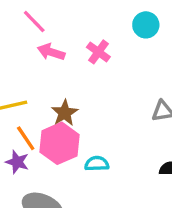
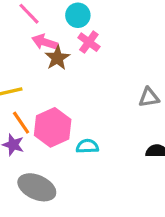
cyan circle: (146, 25) -> (78, 15), moved
brown star: (65, 113) -> (57, 58), moved

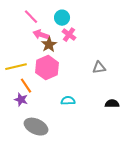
gray triangle: (149, 97) -> (99, 68), moved
pink hexagon: (53, 127) -> (47, 68), moved

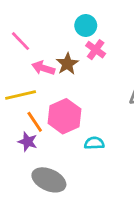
pink line: (31, 17) -> (21, 41), moved
pink arrow: (41, 35) -> (43, 68), moved
pink hexagon: (47, 68) -> (64, 116), moved

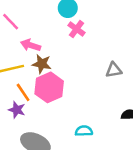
brown star: (67, 64) -> (42, 64), moved, turned -30
cyan semicircle: (94, 143) -> (84, 131), moved

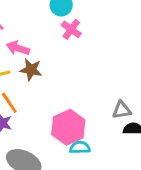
gray triangle: (114, 70) -> (122, 110), moved
pink hexagon: (49, 87) -> (68, 127), moved

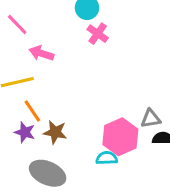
brown star: (31, 70) -> (55, 132), moved
pink hexagon: (68, 127) -> (120, 137), moved

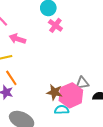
gray triangle: (151, 119) -> (82, 83), moved
brown star: (55, 132) -> (54, 92), moved

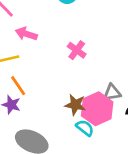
pink cross: (55, 25) -> (77, 50), moved
cyan semicircle: (62, 110) -> (85, 128), turned 40

